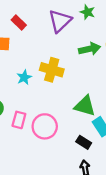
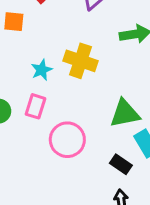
green triangle: (85, 106) -> (125, 113), turned -30
pink rectangle: (19, 120) -> (36, 106), moved

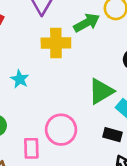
yellow cross: (81, 61) -> (56, 43), moved
pink rectangle: (36, 106) -> (31, 148), moved

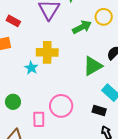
yellow cross: (56, 43) -> (47, 52), moved
green triangle: (101, 91) -> (93, 66), moved

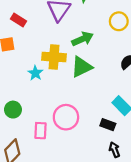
green arrow: (82, 27) -> (82, 39), moved
green triangle: (93, 66) -> (82, 67), moved

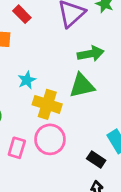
yellow cross: (54, 57) -> (47, 104), moved

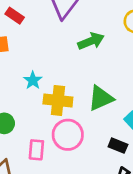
green triangle: (82, 86) -> (101, 98), moved

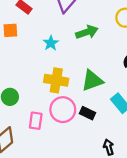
cyan star: (33, 80) -> (51, 43), moved
black rectangle: (118, 146) -> (88, 113), moved

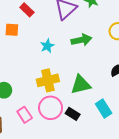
yellow cross: (56, 80) -> (48, 80), turned -30
pink rectangle: (36, 121) -> (25, 115), turned -49

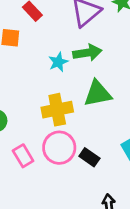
green arrow: (81, 40) -> (87, 53), moved
green triangle: (81, 85) -> (98, 94), moved

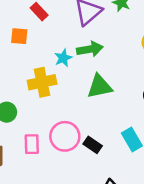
yellow cross: (57, 110) -> (42, 82), moved
pink rectangle: (23, 156) -> (32, 144), turned 30

